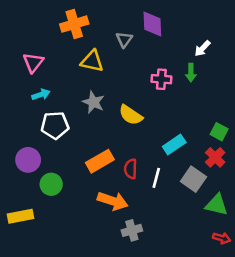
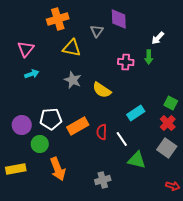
white pentagon: (55, 125) -> (51, 119), moved
white line: (156, 178) -> (122, 139), turned -49
gray square: (193, 179) -> (167, 148), moved
orange arrow: (113, 201) -> (58, 169), moved, turned 50
green triangle: (216, 205) -> (137, 160), moved

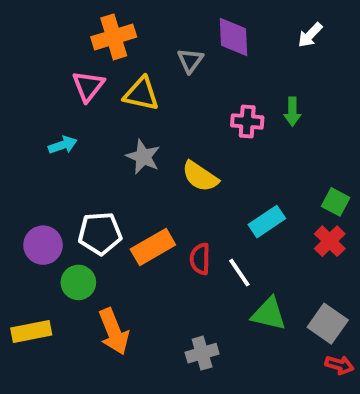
white arrow: (158, 38) -> (310, 35), moved
pink triangle: (26, 49) -> (88, 86), moved
gray square: (167, 148) -> (328, 324), moved

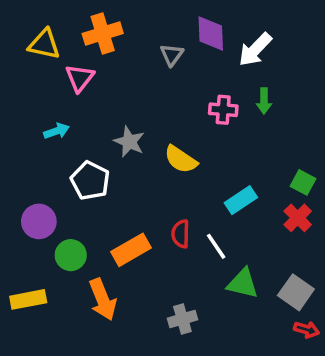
white arrow: (310, 35) -> (255, 49), moved, size x1.5
yellow triangle: (141, 94) -> (44, 44), moved
white pentagon: (100, 233) -> (90, 181), moved, turned 30
orange rectangle: (153, 247) -> (131, 250), moved

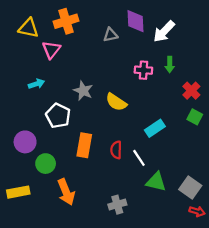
gray triangle: (172, 55) -> (110, 35), turned 42
red cross: (298, 218) -> (191, 91), moved
orange rectangle: (131, 250) -> (84, 145), moved, turned -50

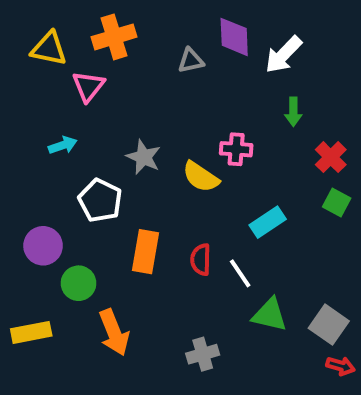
pink cross: (143, 70) -> (236, 149), moved

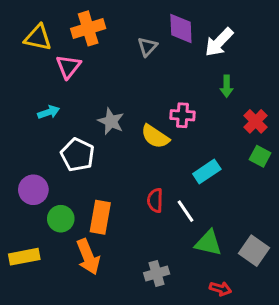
gray triangle: (191, 61) -> (147, 47), turned -35
orange rectangle: (146, 252) -> (100, 217), moved
red arrow: (341, 366) -> (221, 289), moved

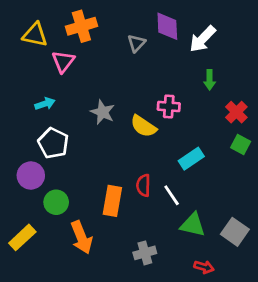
white pentagon: (77, 155) -> (53, 143), moved
orange rectangle: (100, 217) -> (112, 201), moved
yellow rectangle: (24, 257) -> (22, 237), turned -32

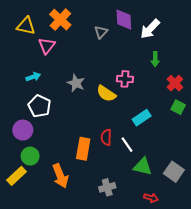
orange cross: (81, 26) -> (60, 20), turned -30
green circle: (56, 202) -> (30, 156), moved

